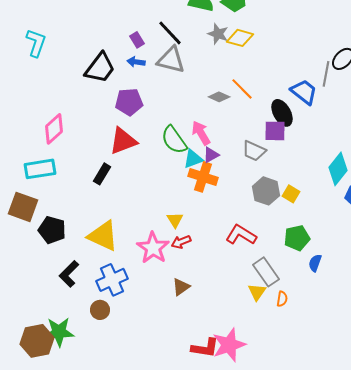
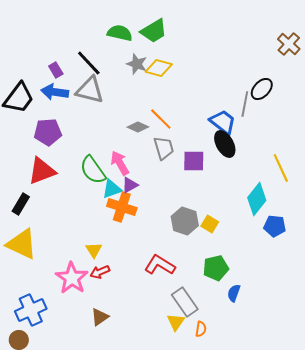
blue arrow: (136, 62) -> (55, 92), size x1.5
black ellipse: (282, 113) -> (225, 144), moved
gray trapezoid: (254, 151) -> (164, 148), moved, turned -130
yellow triangle: (103, 236) -> (22, 244), moved

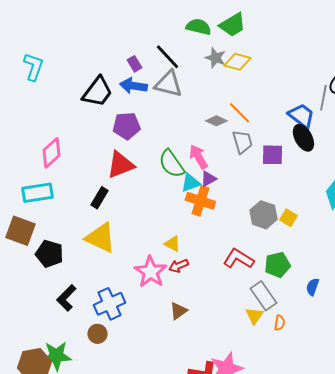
yellow triangle: (94, 250) -> (172, 244), turned -30
green pentagon: (216, 268) -> (277, 265), moved

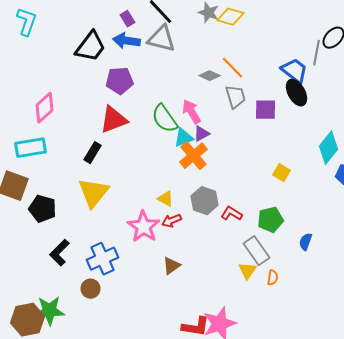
orange cross: (200, 201) -> (194, 156), turned 32
gray hexagon: (263, 215) -> (204, 201), moved
yellow triangle: (100, 238) -> (94, 193), turned 44
red L-shape: (238, 259) -> (232, 214), size x0.7

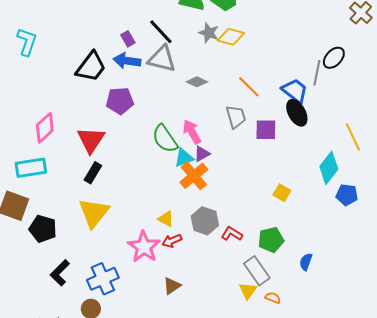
orange line: (232, 68) -> (249, 87), moved
gray diamond: (210, 76) -> (197, 82), moved
red triangle: (114, 120) -> (91, 140), moved, turned -36
orange semicircle: (272, 278) -> (273, 298), turned -77

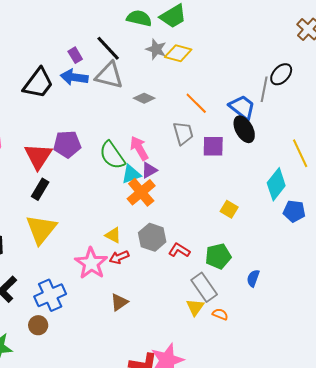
purple pentagon: (120, 101) -> (67, 144), moved

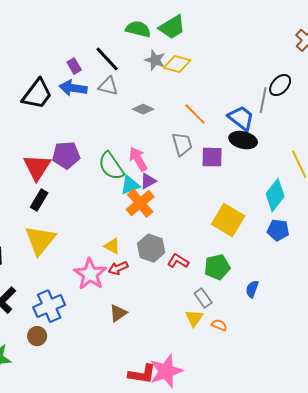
gray triangle: (109, 75) -> (108, 86), size x0.7
black ellipse: (244, 129) -> (243, 140), turned -48
yellow square: (229, 209) -> (228, 220), size x1.8
blue pentagon: (294, 211) -> (278, 230), moved
gray rectangle: (204, 287) -> (203, 298), size x0.7

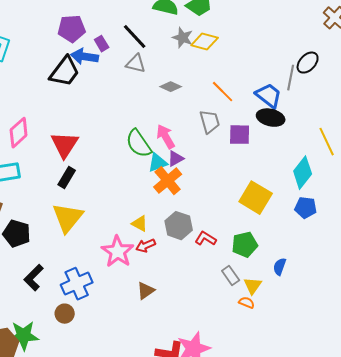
blue arrow: (73, 88) -> (85, 57), moved
purple pentagon: (66, 155) -> (72, 29), moved
yellow triangle: (194, 318) -> (253, 286), moved

